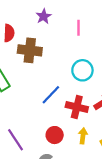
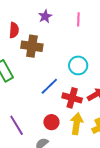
pink line: (78, 28) -> (78, 19), moved
yellow arrow: (83, 136) -> (77, 124), size x1.5

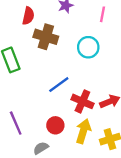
cyan circle: (78, 65) -> (88, 47), moved

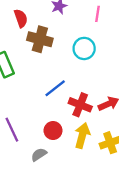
red semicircle: (28, 16) -> (21, 18), turned -30

